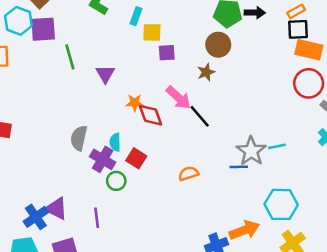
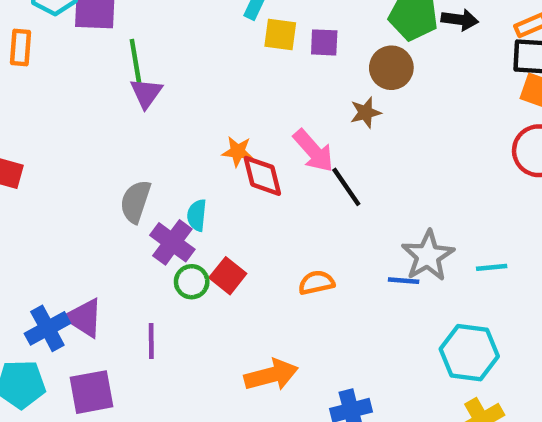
purple square: (167, 53) -> (324, 42), moved
purple triangle: (105, 74) -> (146, 93), moved
cyan line: (277, 146) -> (492, 267), moved
red square: (136, 158) -> (228, 276), moved
orange arrow: (244, 230) -> (271, 375), moved

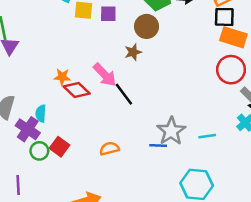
red diamond: (262, 176) -> (77, 90), turned -30

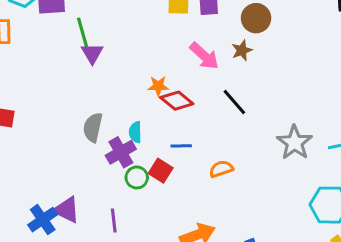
pink arrow: (105, 75) -> (204, 56), moved
purple cross: (28, 129) -> (121, 152), turned 30
blue line: (158, 145) -> (181, 146), moved

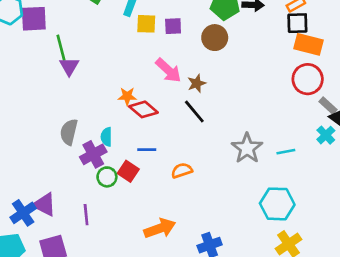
brown star: (242, 50) -> (197, 83), moved

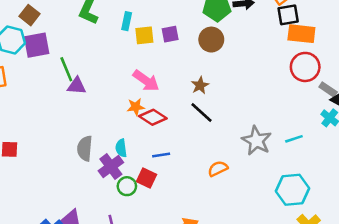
purple triangle: (69, 66) -> (77, 86), turned -48
pink arrow: (168, 70) -> (146, 81), moved
orange semicircle: (182, 171) -> (218, 169), moved

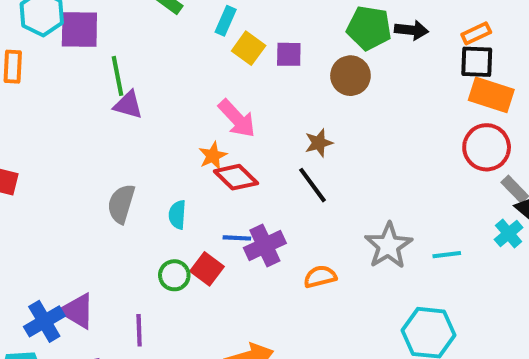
yellow square: (144, 35) -> (249, 48), turned 30
orange star: (136, 107) -> (213, 156), turned -30
purple cross: (111, 167) -> (265, 245), moved

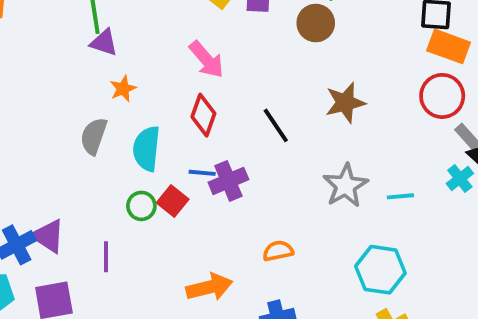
brown star: (319, 143) -> (345, 103), moved, size x1.5
orange star: (213, 156) -> (123, 89), moved
red diamond: (236, 177) -> (203, 115), turned 63
cyan semicircle: (177, 215) -> (147, 149), size x1.6
orange semicircle: (320, 277) -> (278, 251), moved

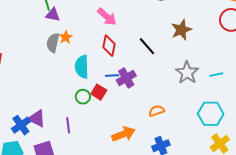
gray semicircle: (94, 136) -> (53, 43), moved

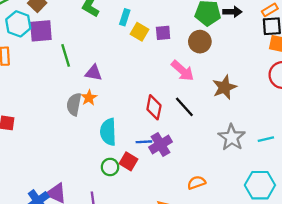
purple triangle: (53, 15) -> (94, 73), moved
pink arrow: (107, 17) -> (183, 71), moved
red diamond: (109, 46) -> (154, 107), moved

